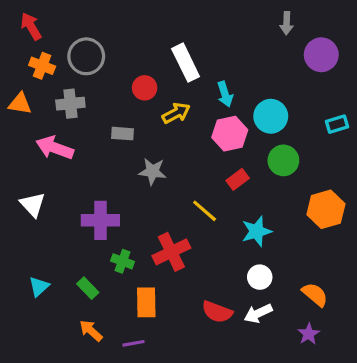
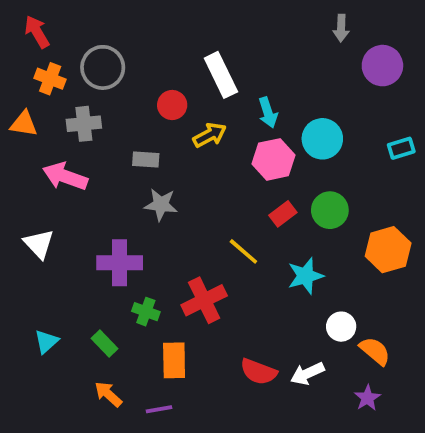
green circle: (283, 160) -> (330, 210), moved
gray star: (152, 171) -> (161, 205), moved
white circle: (260, 277) -> (341, 327), moved

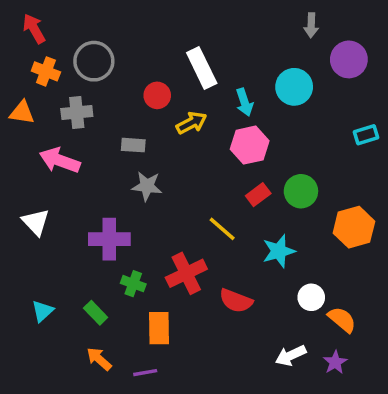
cyan circle: (322, 139) -> (294, 87), moved
red semicircle: (259, 372) -> (236, 301), moved
white arrow: (307, 374) -> (291, 355), moved

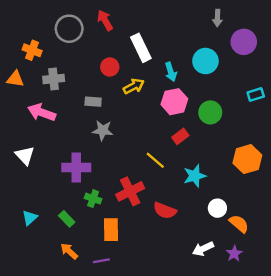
red arrow: (34, 29) -> (105, 20), moved
gray circle: (94, 61) -> (69, 29), moved
green circle: (301, 191) -> (210, 112), moved

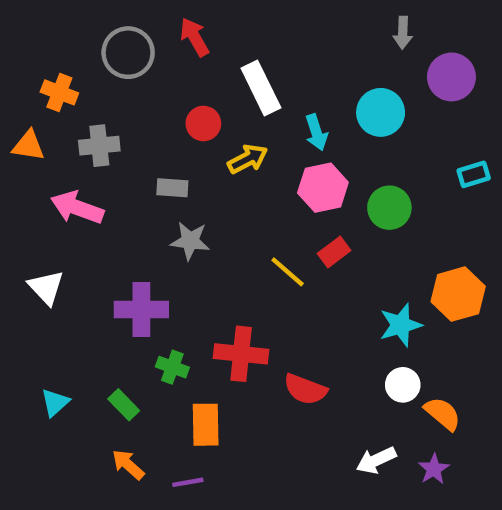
yellow line: (155, 160) -> (288, 272), moved
cyan star: (195, 176) -> (401, 325), moved
red cross: (130, 191) -> (241, 354), turned 32

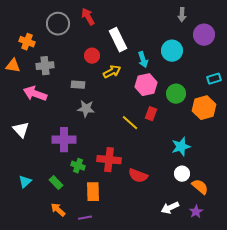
red rectangle: (334, 252) -> (151, 114), turned -32
orange hexagon: (458, 294) -> (204, 108), moved

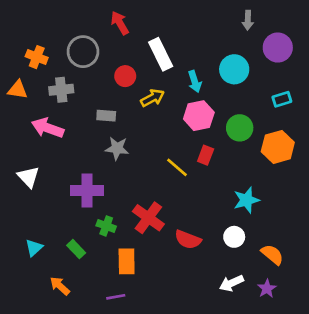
gray circle: (58, 24) -> (83, 52), moved
cyan rectangle: (214, 79) -> (282, 99), moved
red cross: (109, 160) -> (148, 218), turned 30
white circle: (182, 174) -> (234, 237), moved
orange arrow: (58, 210) -> (60, 286), moved

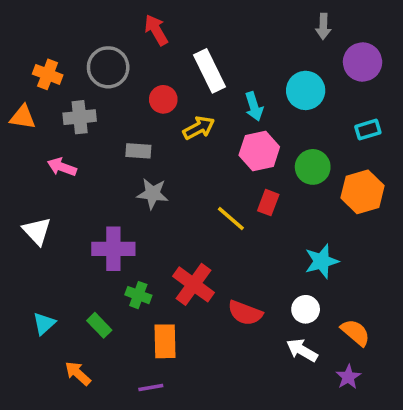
pink arrow: (48, 128) -> (62, 167), size x0.7
white arrow: (231, 283) -> (302, 350), moved, turned 55

